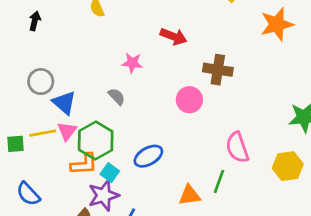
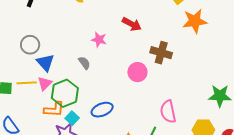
orange star: (277, 24) -> (195, 21), moved

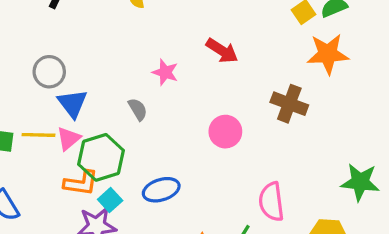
brown cross: (161, 53) -> (289, 104), moved

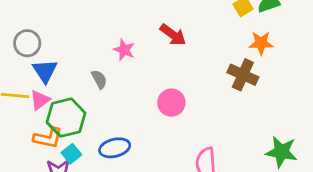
orange star: (328, 54) -> (261, 43), size x0.7
brown cross: (289, 104) -> (243, 75), moved

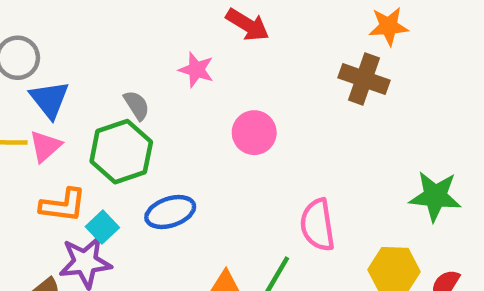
pink star: (124, 50) -> (196, 70), moved
green hexagon: (66, 118) -> (121, 152), moved

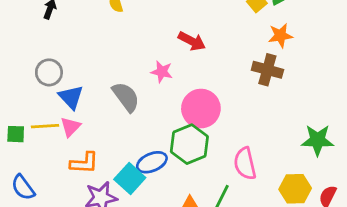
gray semicircle: (137, 105) -> (126, 97), size x1.6
pink circle: (254, 133) -> (201, 109), size x1.4
green hexagon: (121, 152) -> (189, 144), moved
cyan square: (102, 227) -> (130, 178), moved, size x1.5

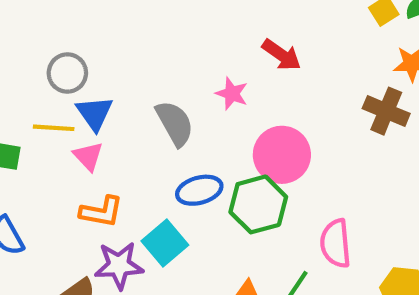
yellow line: (45, 126) -> (54, 128), moved
pink triangle: (70, 127) -> (88, 156), turned -35
blue ellipse: (152, 162) -> (199, 190), moved

